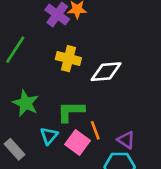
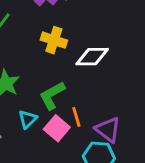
green L-shape: (71, 111) -> (52, 95), turned -32
purple triangle: (126, 140) -> (108, 129), size x1.4

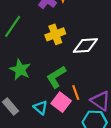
yellow cross: (54, 40) -> (55, 34), turned -36
cyan triangle: (28, 119) -> (41, 108), moved, turned -32

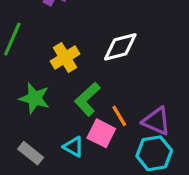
yellow cross: (55, 34) -> (65, 58), moved

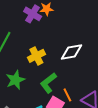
green star: (34, 98) -> (15, 80), turned 30

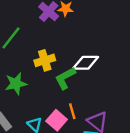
green L-shape: (48, 83) -> (65, 78), moved

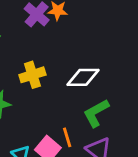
green L-shape: (65, 78) -> (96, 113), moved

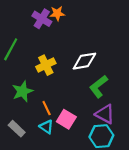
orange line: (67, 137) -> (47, 108), moved

